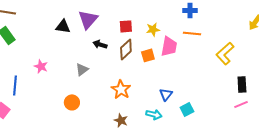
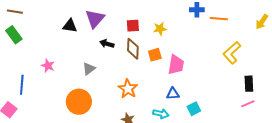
orange line: (192, 33) -> (219, 19), moved
pink trapezoid: (169, 46) -> (176, 65), moved
brown diamond: (126, 49) -> (133, 49), turned -45
blue triangle: (166, 94) -> (173, 94), turned 48
orange circle: (72, 102) -> (79, 102), size x1.6

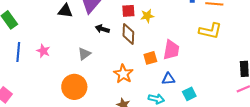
yellow star: (160, 29) -> (147, 16), moved
yellow L-shape: (232, 53) -> (210, 31), moved, turned -125
orange square: (155, 55) -> (150, 58), moved
blue line: (22, 85) -> (18, 52), moved

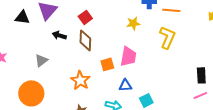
red square: (128, 11) -> (85, 17), turned -32
yellow star: (147, 16) -> (133, 23), moved
yellow L-shape: (210, 31) -> (167, 37), turned -80

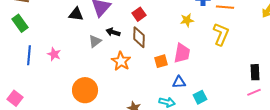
gray triangle: (41, 60) -> (95, 41), moved
orange star: (80, 80) -> (121, 61), moved

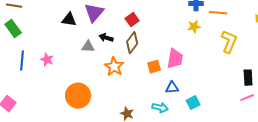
yellow star: (187, 20) -> (194, 27), moved
yellow L-shape: (221, 34) -> (229, 42), moved
brown diamond: (139, 37) -> (132, 43), turned 35
gray triangle: (95, 41) -> (88, 47), turned 40

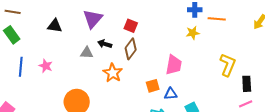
black triangle: (69, 20) -> (55, 26), moved
red square: (132, 20) -> (131, 26), turned -32
yellow L-shape: (229, 42) -> (228, 65), moved
orange square: (154, 67) -> (153, 86), moved

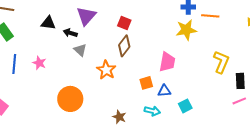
yellow star: (193, 33) -> (186, 30), size x1.5
black arrow: (105, 44) -> (70, 33), moved
gray triangle: (87, 53) -> (80, 50), turned 40

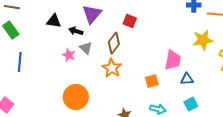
yellow star: (186, 30) -> (203, 40), moved
brown diamond: (124, 46) -> (114, 43), moved
pink star: (39, 63) -> (69, 55), moved
blue triangle: (164, 91) -> (187, 79), moved

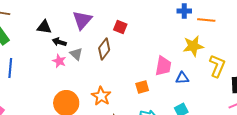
black arrow: (76, 31) -> (59, 42), moved
orange star: (112, 68) -> (101, 96), moved
blue triangle: (187, 79) -> (182, 78), moved

